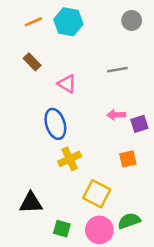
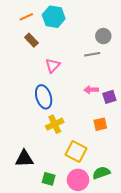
gray circle: (132, 20) -> (103, 36), moved
brown rectangle: (32, 62) -> (31, 40), moved
pink triangle: (67, 84) -> (53, 65), turned 42

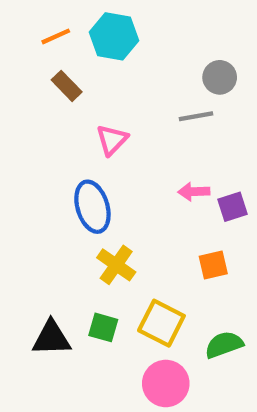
yellow cross: (55, 124) -> (116, 265), turned -30
green semicircle: (101, 173) -> (224, 345), moved
green square: (49, 179) -> (103, 327), moved

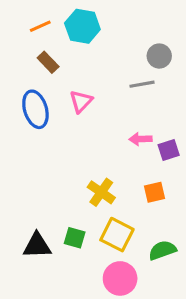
blue ellipse: (92, 207) -> (35, 109), moved
yellow cross: (116, 265) -> (101, 192), moved

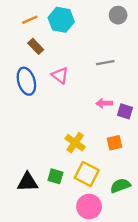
gray circle: (159, 56) -> (118, 15), moved
pink triangle: (81, 101) -> (60, 75), turned -36
purple square: (169, 150) -> (125, 111), turned 35

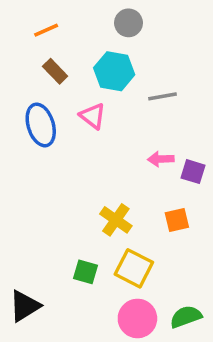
gray circle: (118, 15) -> (129, 23), moved
cyan hexagon: (61, 20) -> (114, 71), moved
black triangle: (28, 182) -> (25, 306), moved, turned -30
green semicircle: (120, 186) -> (186, 317), moved

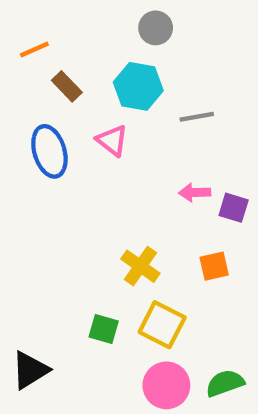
orange line: (46, 30) -> (34, 50), moved

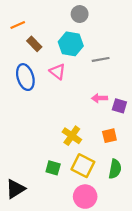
green semicircle: (225, 383) -> (115, 169), moved, turned 120

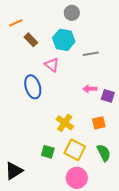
blue ellipse: (25, 77) -> (33, 87), moved
green semicircle: (115, 169) -> (104, 153), turned -36

